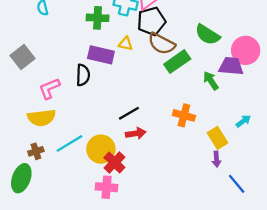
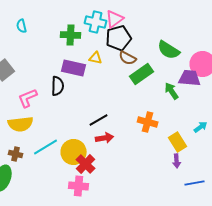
brown semicircle: (161, 44) -> (128, 58), size x0.7
brown cross: (36, 151) -> (16, 154), turned 32
blue line: (237, 184) -> (195, 183), turned -60

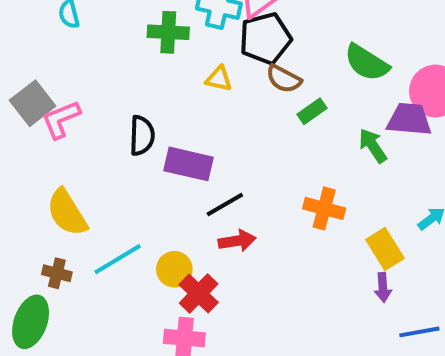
purple rectangle: (74, 68) -> (189, 164), moved
green rectangle: (142, 74) -> (312, 111), size x0.6
pink L-shape: (28, 98) -> (61, 119), moved
yellow semicircle: (21, 124) -> (67, 213), turned 65
yellow circle: (74, 152) -> (174, 269), size x0.7

